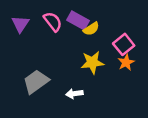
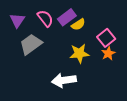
purple rectangle: (78, 20) -> (67, 17), turned -66
gray trapezoid: (36, 82) -> (31, 44), moved
white arrow: (74, 94) -> (64, 80), size x1.6

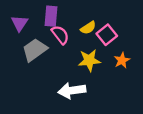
purple rectangle: (67, 17) -> (51, 16), moved, turned -48
pink semicircle: (45, 18) -> (60, 35), moved
pink square: (106, 38) -> (107, 35), moved

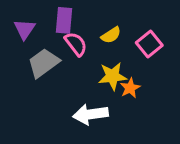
pink square: (107, 35) -> (149, 44), moved
orange star: (122, 60) -> (130, 88), moved

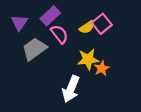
purple rectangle: (64, 20) -> (50, 16), turned 42
pink square: (149, 44) -> (102, 24), moved
white arrow: (90, 114) -> (71, 89), turned -60

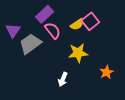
purple triangle: (19, 23) -> (13, 31), moved
orange star: (102, 68) -> (107, 72), moved
white arrow: (71, 89) -> (63, 79), size x0.6

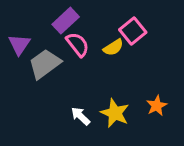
yellow semicircle: (77, 24) -> (113, 47), moved
yellow star: (78, 53) -> (115, 113), moved, turned 30
white arrow: (63, 79) -> (81, 116), moved, turned 112

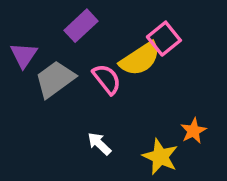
pink semicircle: (78, 44) -> (107, 79), moved
yellow semicircle: (113, 47) -> (140, 59), size x1.6
yellow star: (115, 113) -> (160, 157), moved

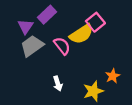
purple triangle: (24, 55) -> (25, 27), moved
white arrow: (99, 144) -> (58, 84), turned -152
yellow star: (160, 157) -> (93, 91), turned 30

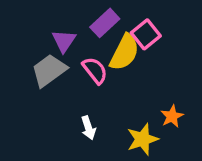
purple rectangle: (47, 15) -> (105, 23), moved
purple triangle: (25, 27) -> (64, 41), moved
yellow semicircle: (81, 34) -> (124, 52), turned -30

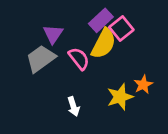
purple rectangle: (105, 23) -> (101, 20), moved
orange star: (172, 116) -> (143, 85), moved
yellow star: (143, 139) -> (120, 97), moved

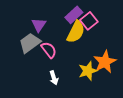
pink semicircle: (79, 59) -> (49, 50), moved
orange star: (143, 85) -> (105, 62), size x1.6

